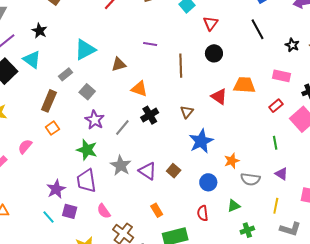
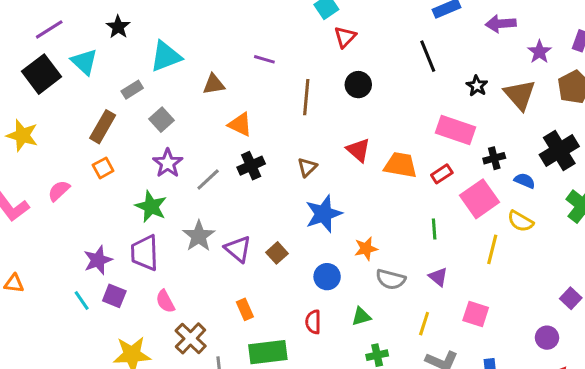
red triangle: (211, 23) -> (345, 37), moved
black star: (39, 31) -> (118, 27), moved
pink rectangle: (282, 76) -> (456, 130), size x1.4
orange trapezoid: (244, 85) -> (400, 165), moved

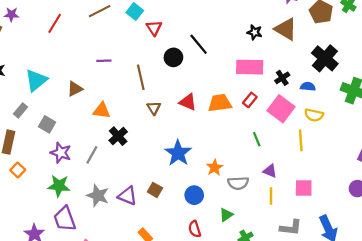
black line: (428, 56) -> (199, 44), moved
brown triangle: (307, 167) -> (154, 108), moved
yellow line: (424, 324) -> (271, 196), moved

